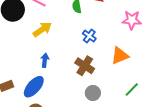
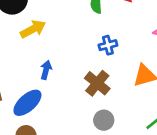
yellow arrow: (42, 29) -> (33, 29), moved
blue cross: (89, 36) -> (108, 45), turned 32

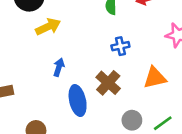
blue ellipse: (27, 103) -> (78, 101), moved, turned -64
gray circle: (104, 120) -> (132, 120), moved

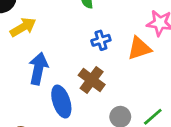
blue arrow: (59, 67) -> (38, 69), size x1.6
orange triangle: (155, 78) -> (139, 48), moved

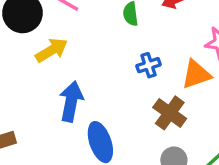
brown cross: (92, 80) -> (170, 113), moved

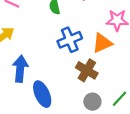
blue cross: (149, 65) -> (70, 40), size x1.5

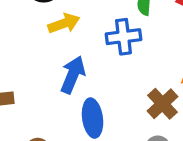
blue cross: (70, 40) -> (124, 37), moved

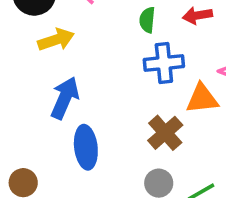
blue cross: (124, 37) -> (164, 63), moved

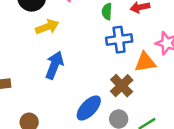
blue ellipse: (86, 147) -> (89, 108), moved, turned 52

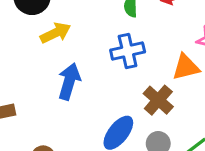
blue cross: (119, 40) -> (128, 51), moved

